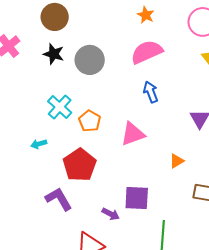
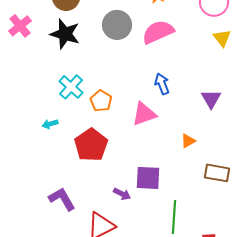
black star: (54, 54) -> (65, 34), size x1.4
gray circle: (90, 60) -> (117, 25), moved
blue arrow: (151, 92) -> (162, 84), moved
purple L-shape: (59, 199) -> (62, 199), moved

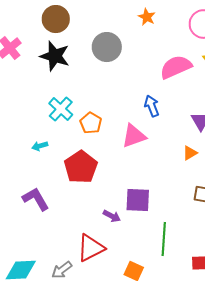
pink semicircle: (158, 32) -> (176, 67), moved
orange triangle: (188, 141) -> (190, 153), moved
purple L-shape: (62, 199) -> (36, 199), moved

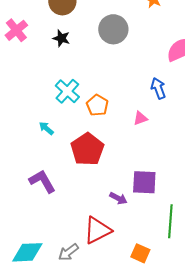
black star: (55, 56) -> (61, 38), size x0.6
pink triangle: (134, 136) -> (140, 118), size x0.6
cyan arrow: (40, 146) -> (46, 128), turned 56

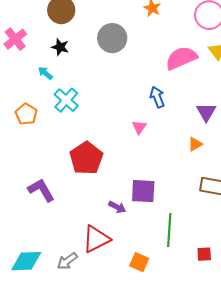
orange pentagon: (97, 105) -> (26, 114), moved
pink triangle: (140, 118) -> (139, 127), turned -35
cyan arrow: (46, 128) -> (45, 73), moved

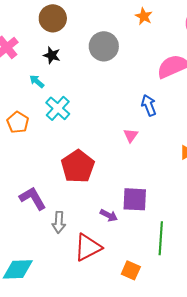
gray arrow: (67, 261) -> (59, 222), moved, turned -50

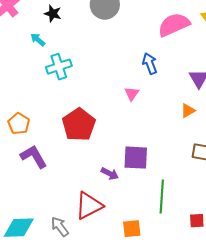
cyan cross: (58, 108) -> (59, 67), turned 30
orange pentagon: (18, 122) -> (19, 124), moved
gray arrow: (59, 222) -> (60, 227), moved, turned 140
orange square: (131, 270) -> (132, 229), turned -30

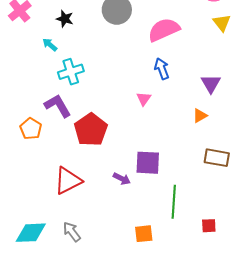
pink semicircle: (174, 25) -> (164, 30), moved
purple L-shape: (34, 157) -> (58, 106), moved
red triangle: (89, 206) -> (68, 181), moved

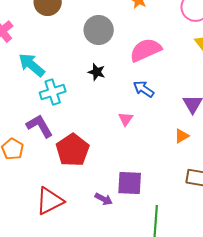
black star: (65, 19) -> (97, 72), moved
cyan arrow: (50, 45) -> (32, 65), size x1.8
blue arrow: (162, 69) -> (144, 89), turned -35

